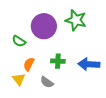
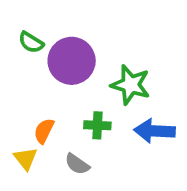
green star: (76, 20) -> (131, 85), moved
green semicircle: (19, 41) -> (31, 42), moved

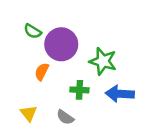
orange semicircle: (44, 131) -> (42, 72), moved

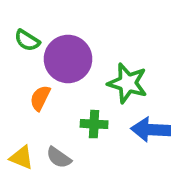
yellow triangle: (29, 113) -> (22, 158), turned -30
gray semicircle: (65, 117) -> (59, 158), moved

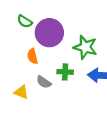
orange semicircle: (40, 98) -> (33, 56), turned -40
gray semicircle: (59, 158) -> (44, 82), moved

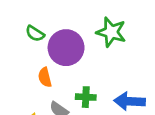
green star: (85, 47) -> (111, 32), moved

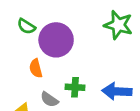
green star: (111, 32) -> (118, 25), moved

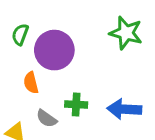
green semicircle: (26, 26) -> (20, 34), turned 78

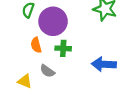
green cross: (76, 105) -> (63, 48), moved

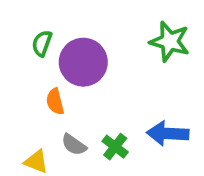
green cross: (63, 48) -> (115, 147), moved, turned 35

